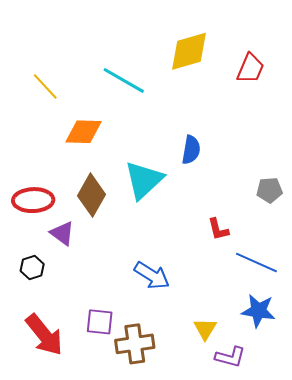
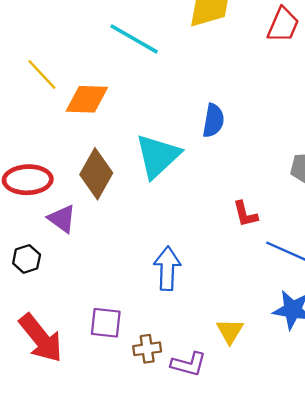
yellow line: (45, 86) -> (42, 74), moved
blue arrow: (152, 276) -> (167, 268), turned -120
brown cross: (135, 344) -> (147, 349), size x0.6
purple L-shape: (230, 357) -> (189, 364), moved

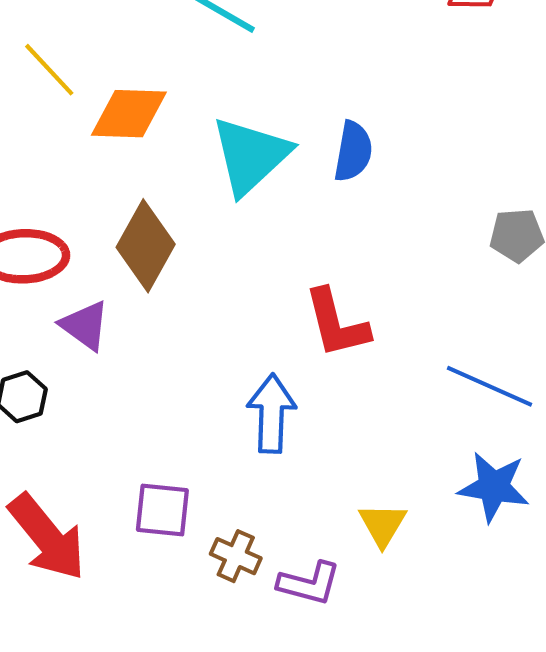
cyan triangle: (158, 156) -> (250, 156), moved
red L-shape: (245, 214) -> (336, 323), moved, size x1.5
brown cross: (147, 349) -> (236, 556), turned 32

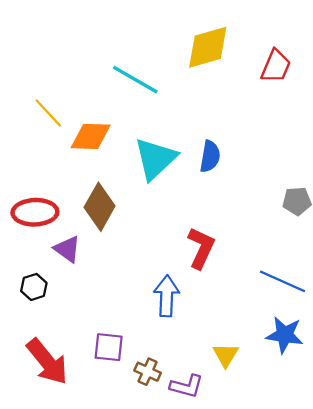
red L-shape: (336, 323) -> (201, 248), turned -141

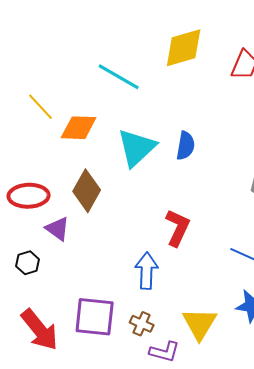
purple square: (109, 347) -> (95, 317), size x1.5
yellow triangle: (226, 355) -> (200, 324), size x1.5
brown cross: (148, 372) -> (142, 324), moved

